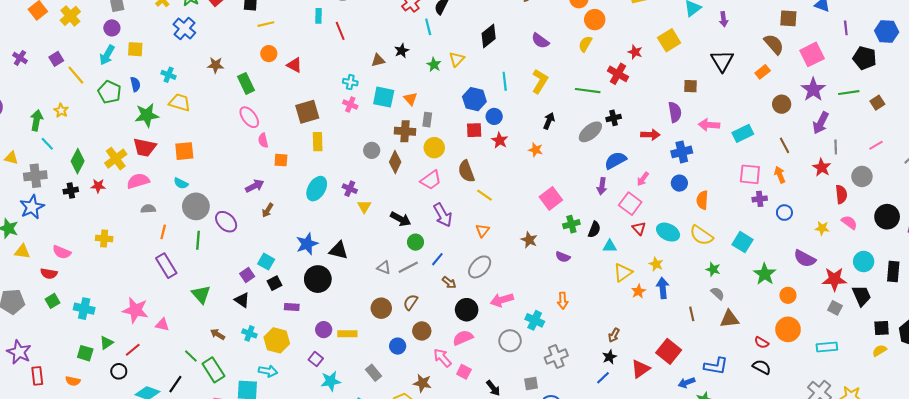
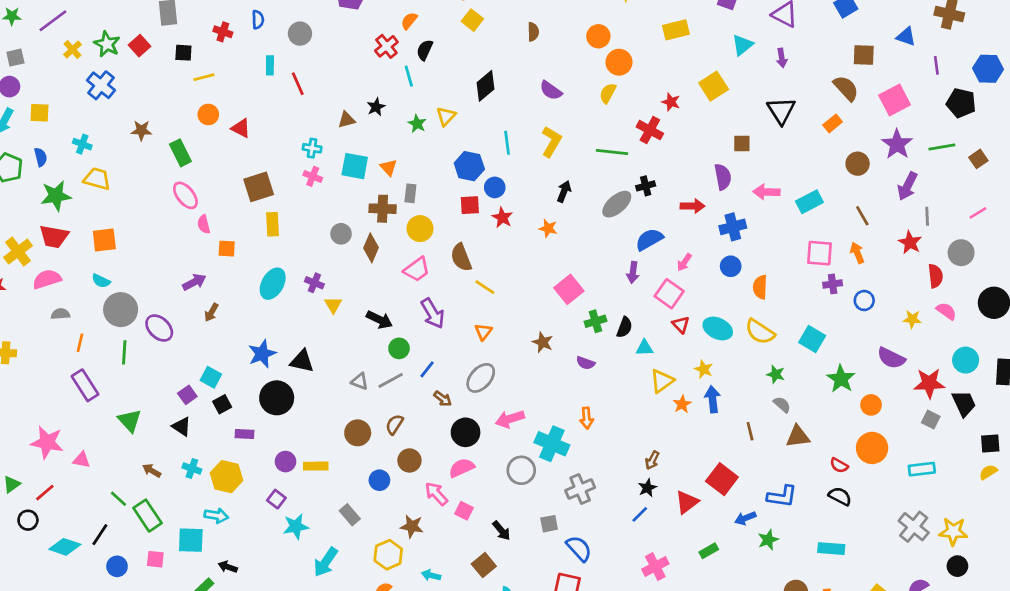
cyan cross: (535, 320) -> (552, 444), size x1.4

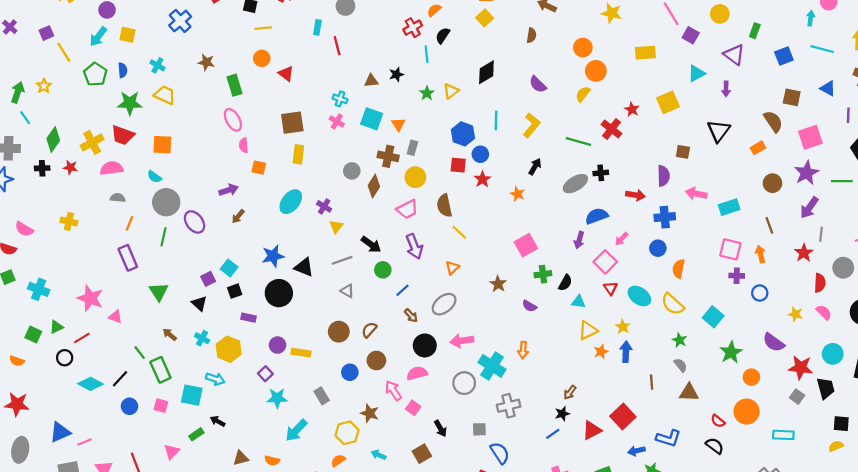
gray line: (391, 380) -> (342, 260), moved

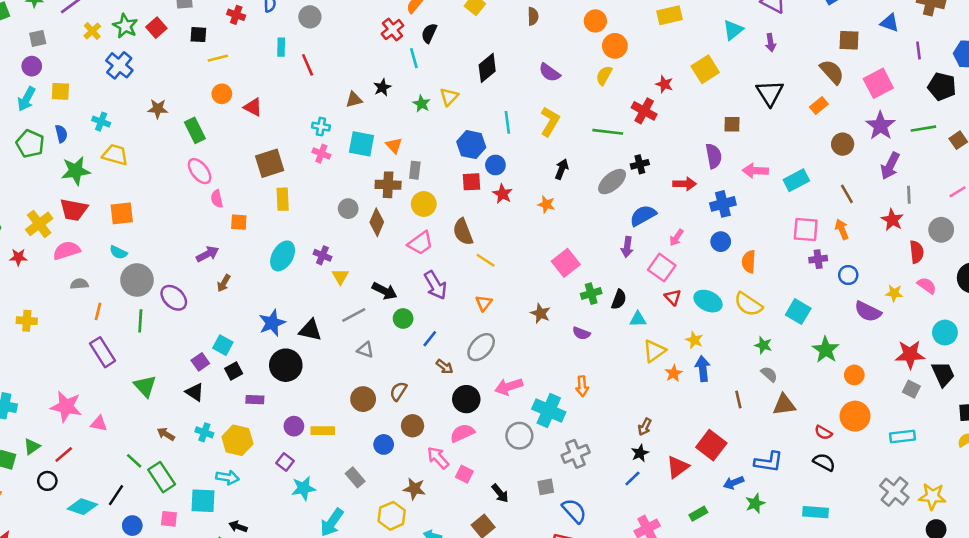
purple semicircle: (774, 342) -> (868, 312), moved

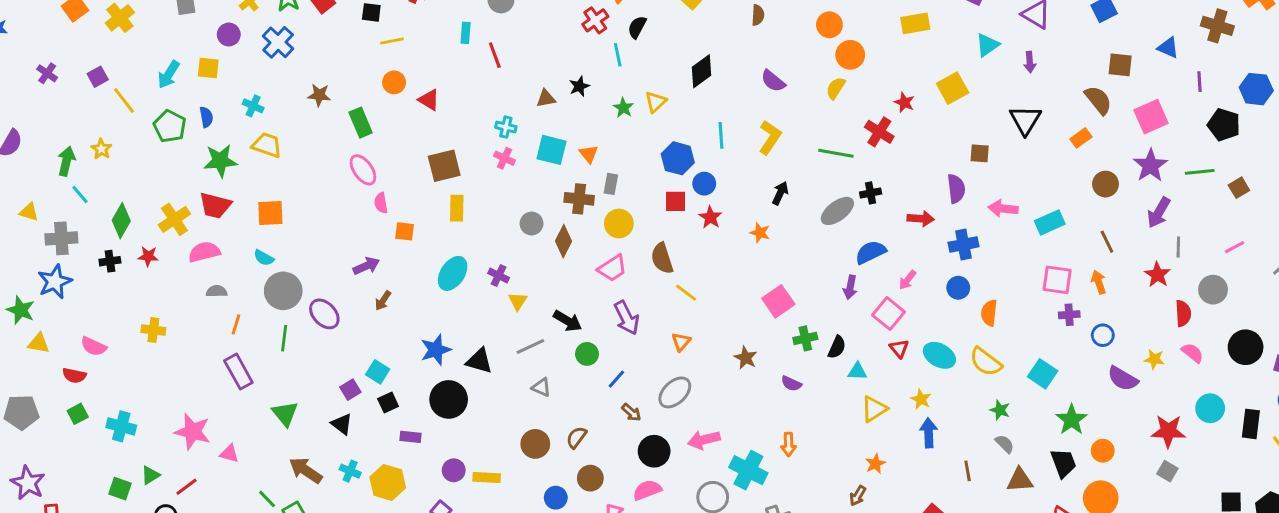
purple circle: (32, 66) -> (229, 34), moved
orange star: (674, 373) -> (875, 464), moved
black trapezoid: (943, 374) -> (1063, 463), moved
brown arrow: (166, 434) -> (306, 470), size x1.6

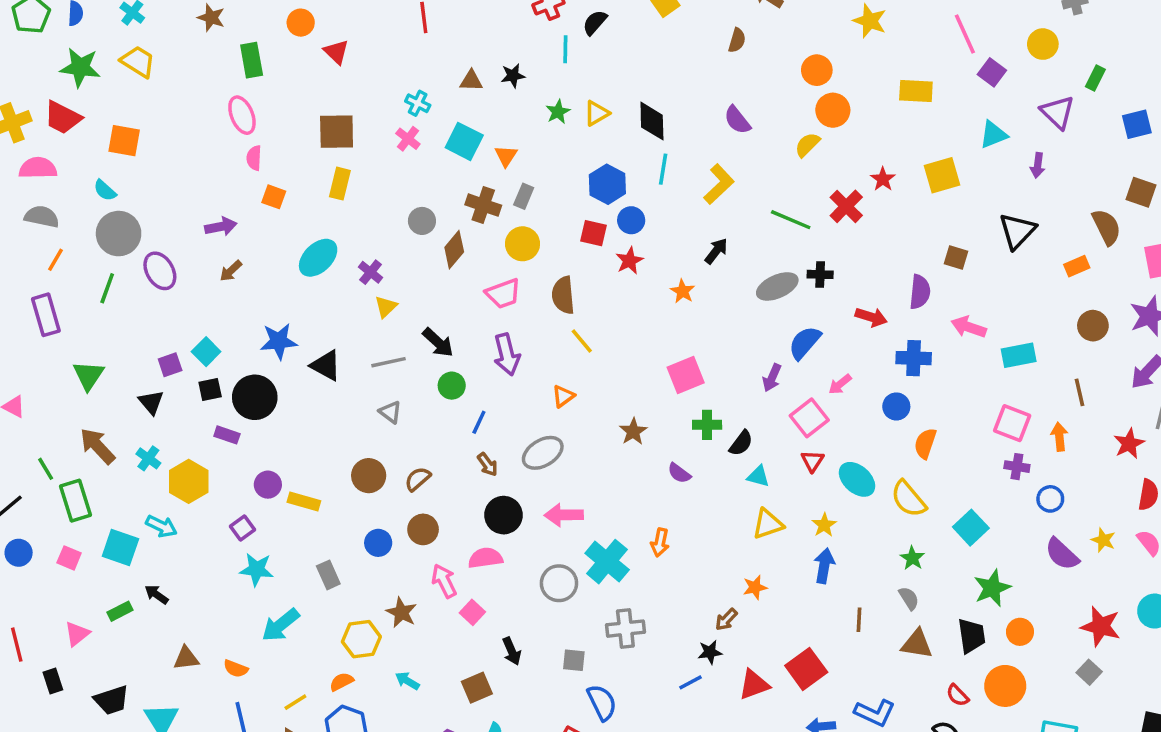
black diamond: (701, 71) -> (652, 121), moved, turned -68
blue semicircle: (871, 252) -> (805, 343), turned -36
gray semicircle: (217, 291) -> (42, 217), size x1.4
blue line: (616, 379) -> (479, 422), turned -30
black circle: (449, 399) -> (255, 397), moved

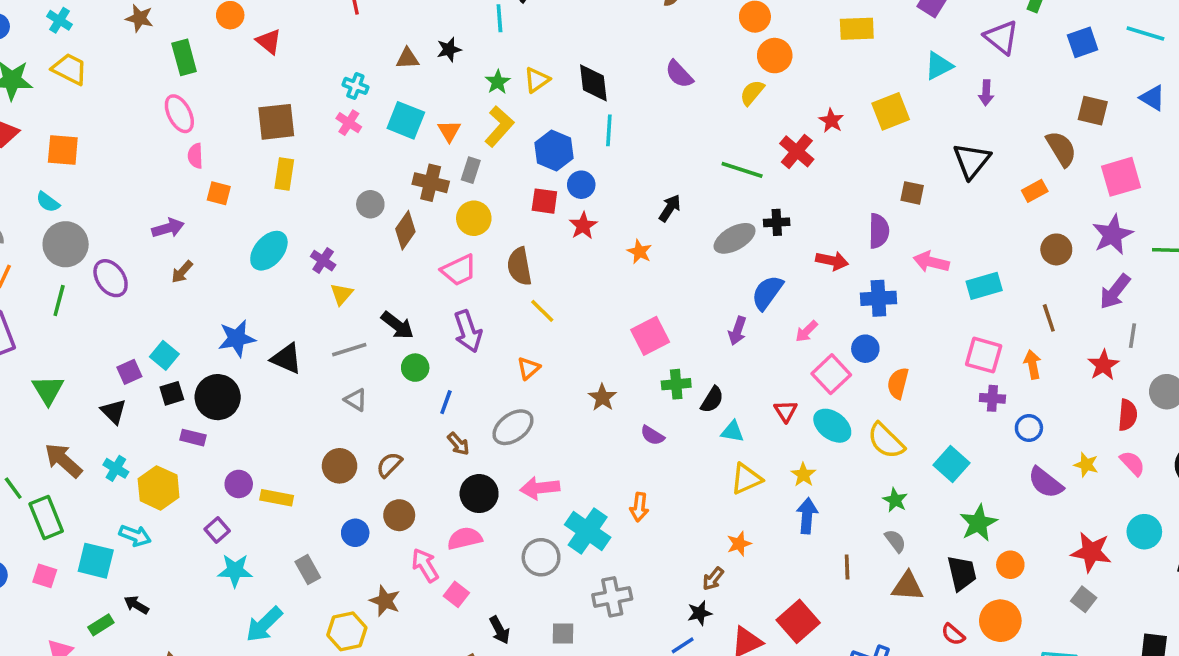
yellow L-shape: (719, 184) -> (499, 126), moved
pink square: (809, 418) -> (831, 374), moved

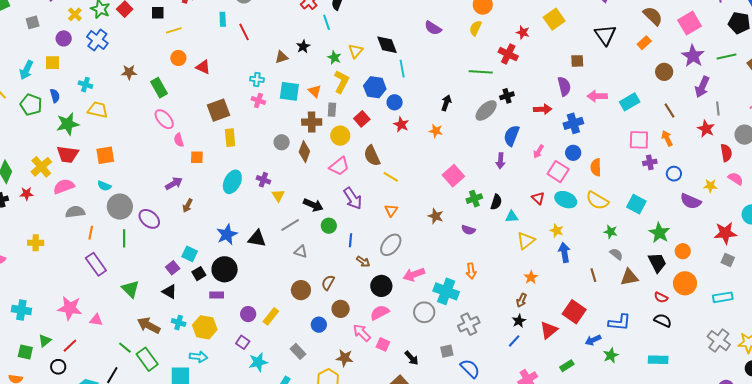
red square: (544, 201) -> (362, 119), moved, turned -35
yellow rectangle: (277, 498) -> (271, 316), turned -48

